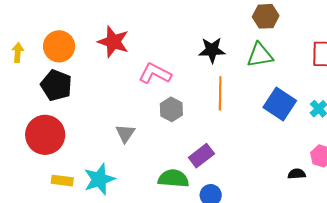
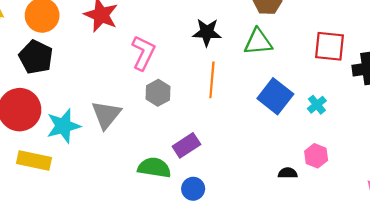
pink L-shape: (155, 74) -> (143, 53), turned 84
gray triangle: (125, 133) -> (106, 115), size x1.4
cyan star: (99, 179) -> (63, 126), moved
yellow rectangle: (62, 181) -> (34, 160), size x1.4

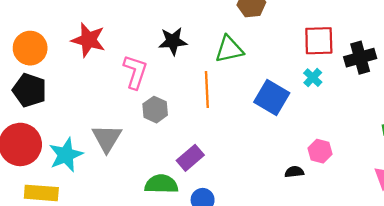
black star: (207, 32) -> (173, 41), moved
green triangle: (258, 42) -> (229, 49), moved
cyan cross: (317, 105) -> (313, 78), moved

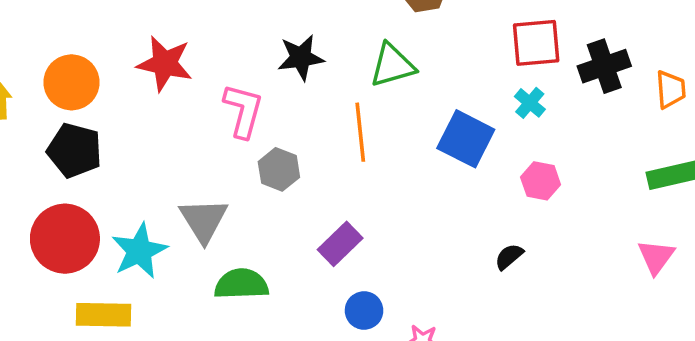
pink hexagon: (320, 151) -> (541, 181), moved
black semicircle: (294, 172) -> (509, 257), turned -30
green semicircle: (161, 184) -> (241, 284), moved

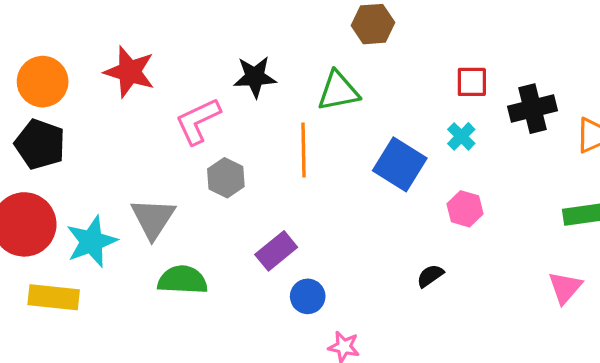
red square: (536, 43) -> (472, 82), size x0.7
pink L-shape: (243, 111) -> (198, 121), turned -135
blue circle: (364, 310) -> (308, 296), moved

